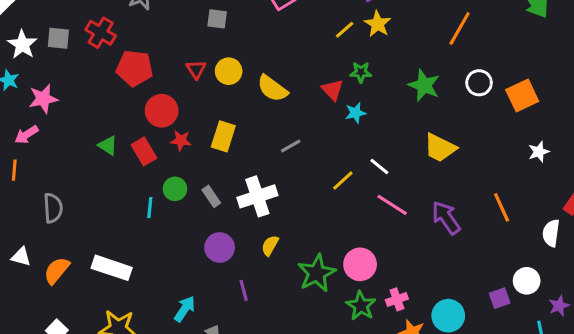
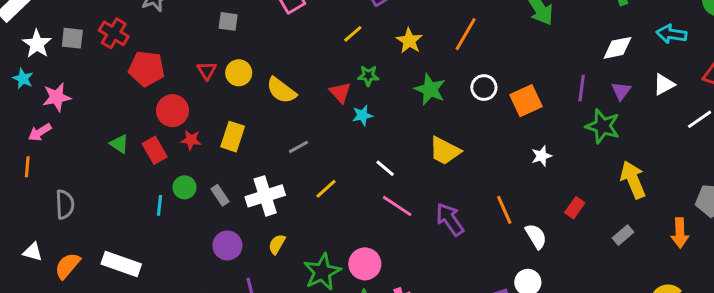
yellow star: (378, 24) -> (409, 41), moved
yellow line: (343, 181) -> (326, 189), moved
white semicircle: (551, 233) -> (536, 236), moved, turned 140

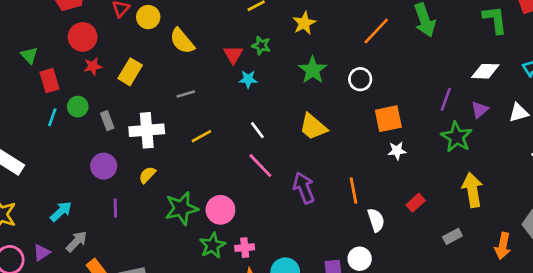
orange line: (466, 34) -> (376, 31), moved
orange square: (526, 101) -> (388, 119), moved
red star: (191, 140) -> (93, 66), turned -30
red rectangle: (155, 150) -> (49, 81), moved

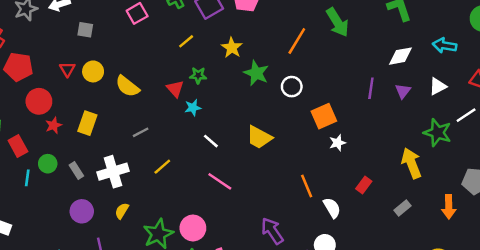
green star: (313, 70) -> (256, 73), moved
white line: (257, 130) -> (211, 141), moved
green star: (457, 137) -> (437, 133), moved
purple arrow: (304, 188) -> (272, 231), moved

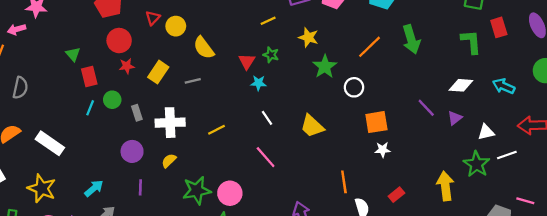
yellow star: (232, 48) -> (308, 37), turned -30
white triangle: (438, 86) -> (486, 132), moved
purple line: (371, 88) -> (426, 108), turned -66
gray line: (141, 132) -> (193, 81), moved

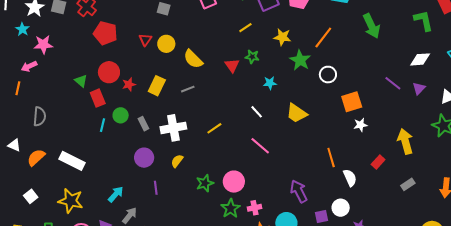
red circle: (119, 41) -> (109, 72), moved
orange line: (370, 47) -> (323, 37), moved
cyan star: (259, 83) -> (270, 83), moved
yellow arrow: (445, 186) -> (405, 141), moved
green star: (197, 190) -> (205, 183), size x0.7

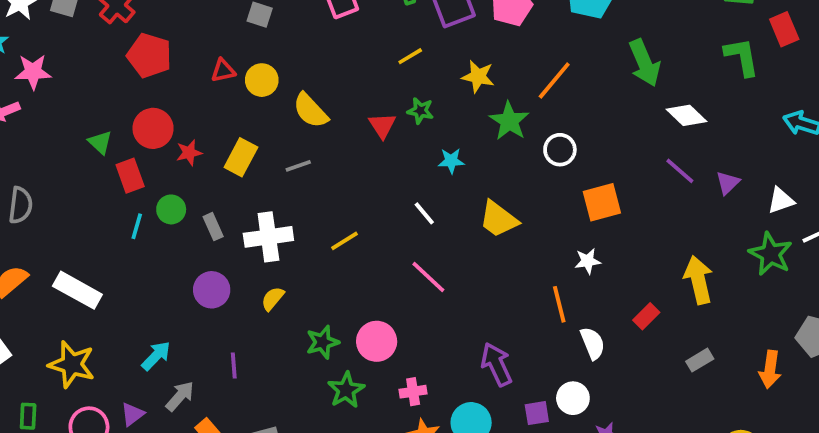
red triangle: (145, 40) -> (223, 71), turned 40
white diamond: (420, 59) -> (687, 115), moved, turned 45
white star: (360, 125) -> (588, 261), moved
purple line: (156, 188) -> (234, 365), moved
green star: (231, 208) -> (346, 390), moved

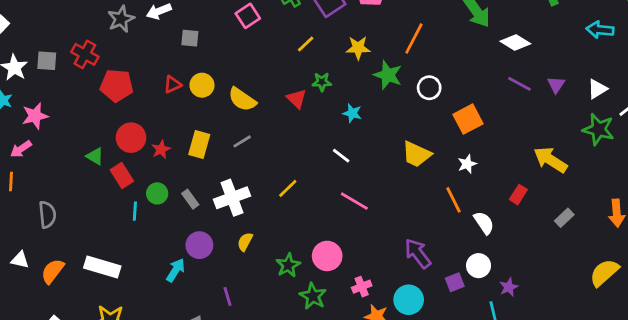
cyan star: (451, 161) -> (352, 113), turned 30
yellow trapezoid: (499, 219) -> (416, 154), moved
yellow arrow: (698, 280) -> (550, 160), turned -32
cyan arrow: (156, 356) -> (176, 270), moved

